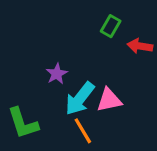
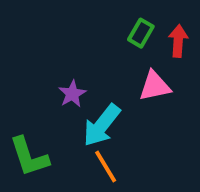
red arrow: (140, 46) -> (178, 41), moved, turned 85
pink triangle: (109, 100) -> (155, 86), moved

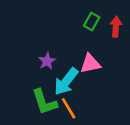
pink triangle: (155, 86) -> (90, 64), moved
green L-shape: (29, 157) -> (44, 102), moved

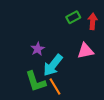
green rectangle: (92, 22) -> (73, 17), turned 32
pink triangle: (90, 64) -> (85, 51), moved

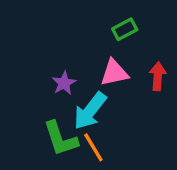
red arrow: (93, 21) -> (158, 76), moved
pink triangle: (85, 51) -> (114, 73), moved

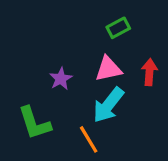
cyan arrow: (90, 111) -> (108, 105), moved
green L-shape: (61, 139) -> (34, 123), moved

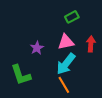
orange line: (89, 139) -> (64, 85), moved

